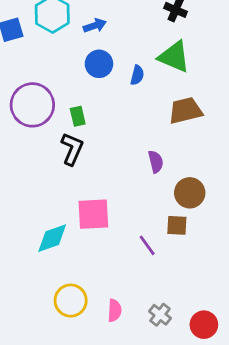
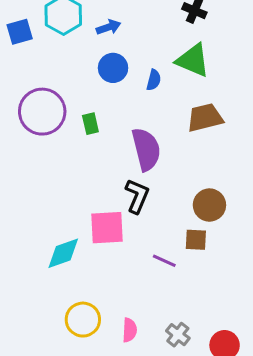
black L-shape: (72, 149) -> (137, 196), moved
purple semicircle: (156, 162) -> (146, 149), moved, size x1.8
purple line: (147, 245) -> (164, 261), turned -30

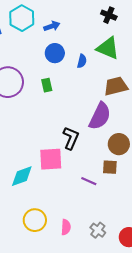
green rectangle: (90, 124) -> (47, 85), moved
purple semicircle: (146, 149) -> (100, 116), moved, turned 40

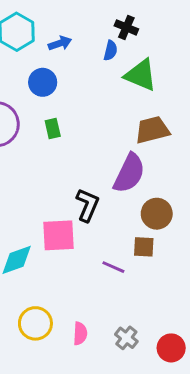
black cross: (109, 15) -> (126, 27), moved
blue circle: (55, 53) -> (43, 82), moved
blue semicircle: (82, 61) -> (110, 51), moved

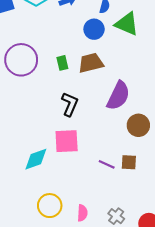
blue circle: (43, 82) -> (94, 29), moved
brown trapezoid: (152, 130) -> (91, 63), moved
black L-shape: (87, 205) -> (70, 104), moved
brown square: (144, 247) -> (129, 162), moved

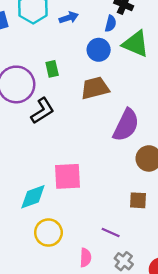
green rectangle: (62, 63) -> (52, 69), moved
black L-shape: (70, 104) -> (42, 111), moved, turned 35
purple line: (107, 164) -> (111, 233), moved
yellow circle: (50, 206) -> (48, 233), moved

